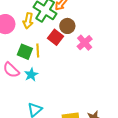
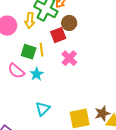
red square: (56, 37) -> (58, 35), turned 35
pink cross: (85, 43) -> (69, 58), moved

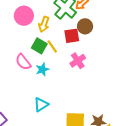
yellow arrow: (30, 20) -> (44, 24), moved
yellow line: (41, 50) -> (52, 46), turned -40

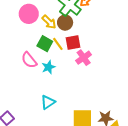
yellow arrow: (44, 24) -> (49, 22), turned -63
brown circle: (85, 26) -> (65, 23), moved
red square: (72, 36) -> (73, 42), moved

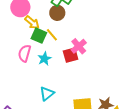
yellow arrow: (49, 22) -> (32, 22), moved
red square: (73, 42) -> (71, 55), moved
pink semicircle: (29, 60) -> (25, 53), turned 60

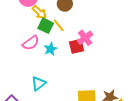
pink semicircle: (25, 53) -> (31, 43), turned -144
cyan triangle: (47, 94) -> (39, 83), moved

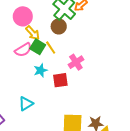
pink semicircle: (31, 43) -> (23, 50), moved
red square: (77, 46) -> (60, 80), moved

